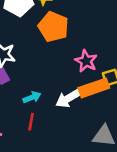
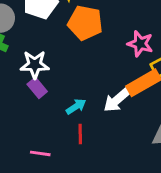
pink star: (86, 61) -> (140, 44), moved

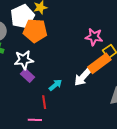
orange pentagon: (85, 23) -> (35, 31), moved
red line: (80, 134) -> (44, 102), moved

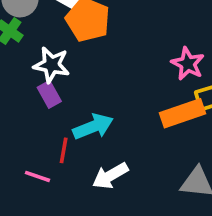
white arrow: (83, 77) -> (110, 176), moved
cyan arrow: (55, 85) -> (93, 127), size x1.5

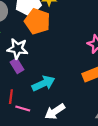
red line: (64, 150) -> (11, 97), moved
pink line: (38, 176) -> (23, 108), moved

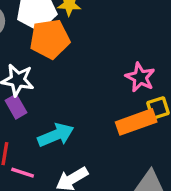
orange pentagon: (37, 21) -> (50, 39), turned -30

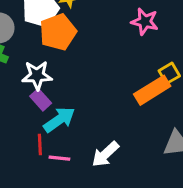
pink star: (140, 77) -> (145, 22), moved
cyan arrow: (56, 135) -> (59, 120), moved

